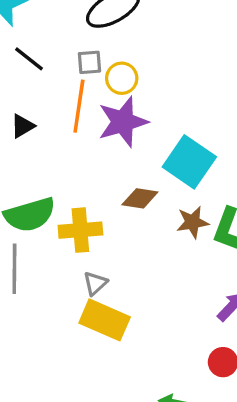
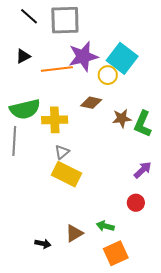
gray square: (89, 62) -> (65, 20), size x2.0
yellow circle: (122, 78) -> (108, 75), moved
orange line: (79, 106) -> (57, 69), moved, turned 72
cyan square: (189, 162) -> (122, 58), moved

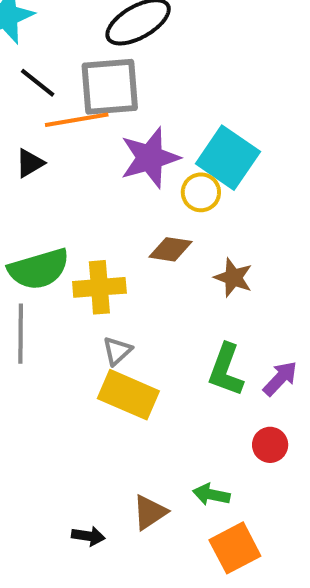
orange line: (57, 69) -> (77, 120), moved
brown star: (122, 118) -> (233, 278), turned 30
green L-shape: (143, 124) -> (226, 370), moved

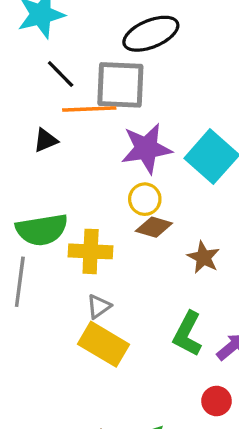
yellow circle: (201, 192) -> (145, 199), moved

